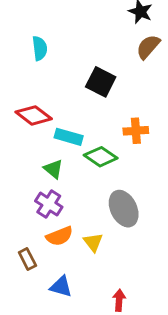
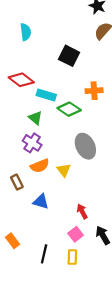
red arrow: (119, 300) -> (82, 211), turned -32

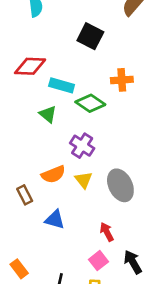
red diamond: (21, 80) -> (30, 66), turned -35
purple cross: (32, 143) -> (82, 146), moved
gray ellipse: (85, 146) -> (120, 185), moved

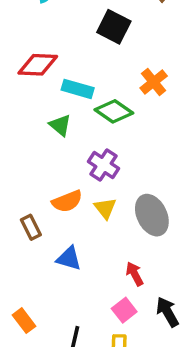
orange cross: (122, 80) -> (154, 82), turned -35

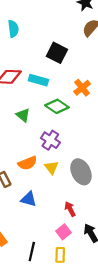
cyan rectangle: (78, 89) -> (38, 80), moved

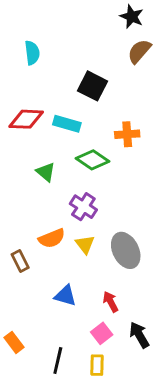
orange cross: (82, 88) -> (127, 134), turned 35
blue triangle: (29, 199) -> (65, 296), moved

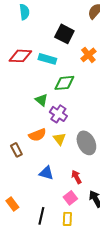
orange cross: (127, 134) -> (88, 55), moved, turned -35
green diamond: (92, 160) -> (64, 83), turned -40
green triangle: (46, 172) -> (41, 100), moved

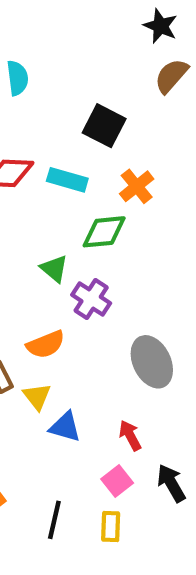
orange cross: (88, 55) -> (137, 186), moved
yellow triangle: (59, 139) -> (37, 396), moved

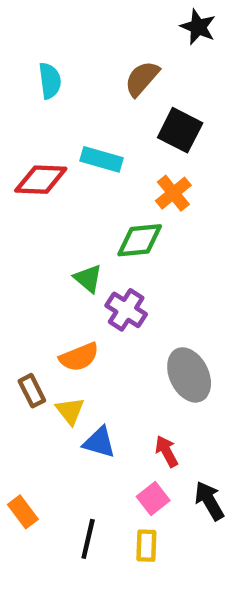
brown semicircle: (171, 76) -> (142, 79), moved
black square: (104, 126) -> (180, 130), moved
cyan rectangle: (67, 180) -> (101, 159), moved

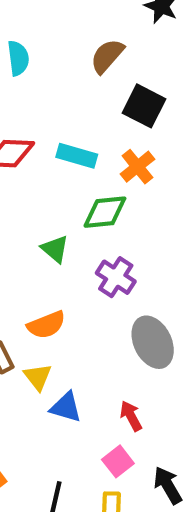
cyan rectangle: (101, 159) -> (77, 156), moved
purple cross: (126, 310) -> (116, 277), moved
black arrow: (209, 501) -> (168, 485), moved

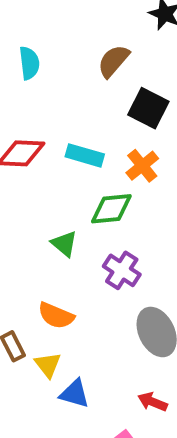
orange semicircle: (46, 325) -> (56, 316), turned 45
red arrow: (131, 416) -> (152, 402), moved, turned -40

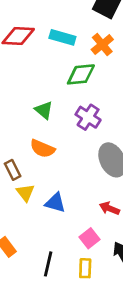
green triangle: (64, 244) -> (44, 110), moved
yellow triangle: (48, 365) -> (25, 193), moved

